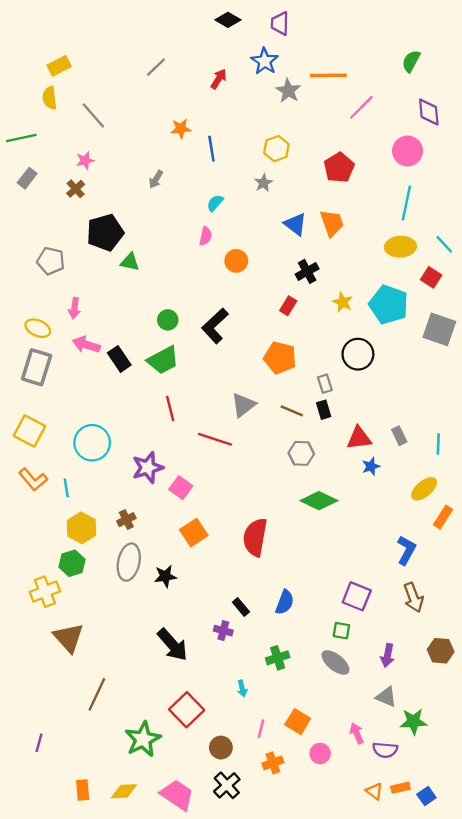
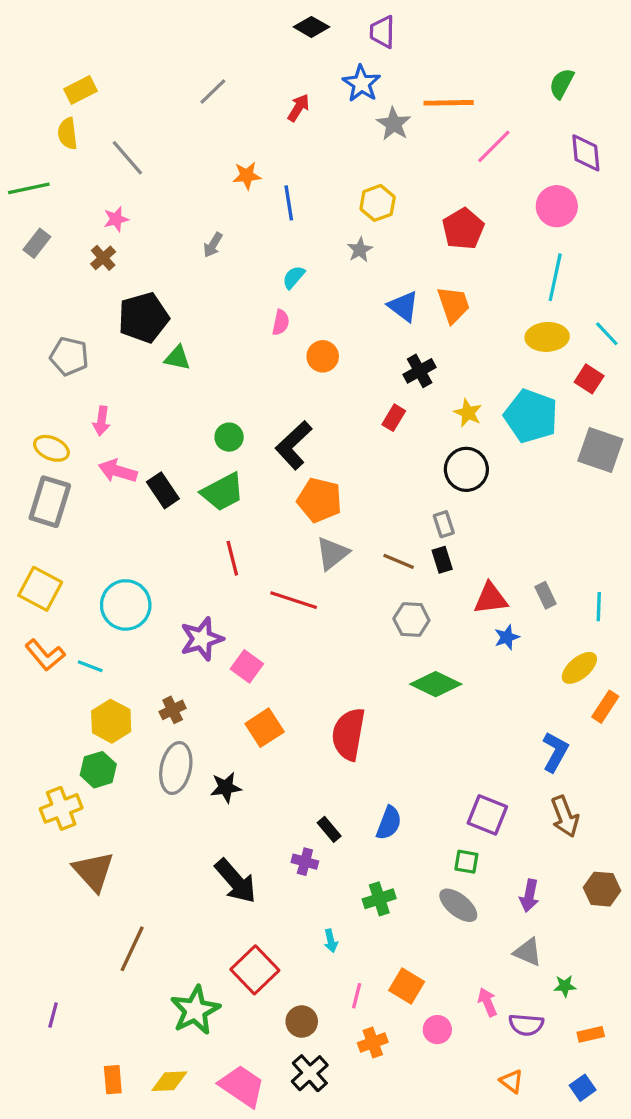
black circle: (358, 354) -> (466, 469), moved
orange pentagon: (280, 358) -> (319, 500), moved
cyan line: (66, 488) -> (90, 666), turned -60
green star: (413, 722) -> (565, 986), size x0.6
orange rectangle: (400, 788) -> (591, 1034), moved

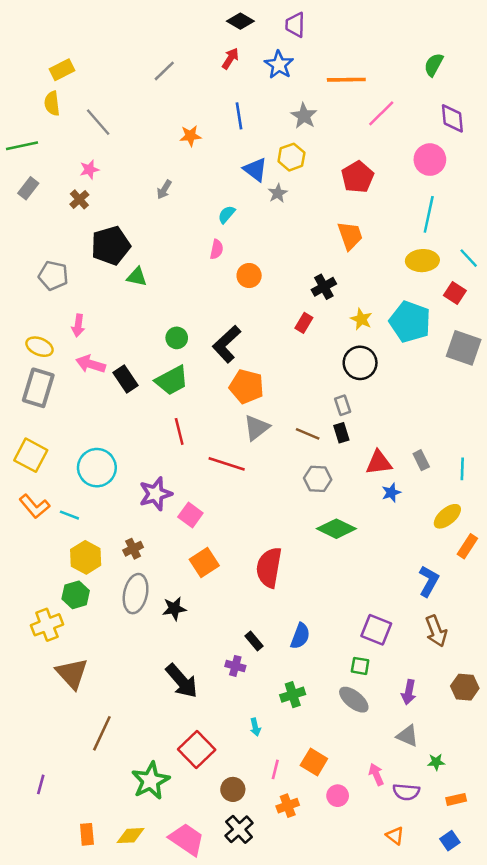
red arrow: (298, 108) -> (230, 59), moved
gray star: (394, 124) -> (304, 116), moved
blue line: (289, 203) -> (239, 116), moved
blue triangle: (403, 306) -> (255, 170), moved

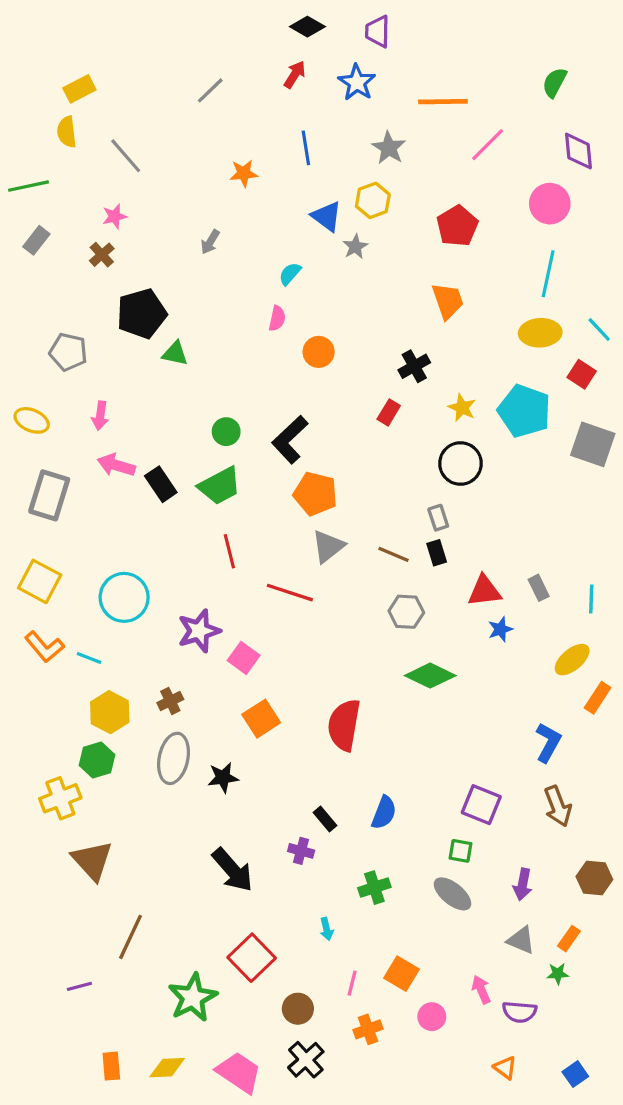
yellow ellipse: (40, 347) -> (32, 420), moved
purple line: (41, 784) -> (79, 986), moved, turned 60
orange rectangle: (456, 799) -> (569, 939), moved, turned -42

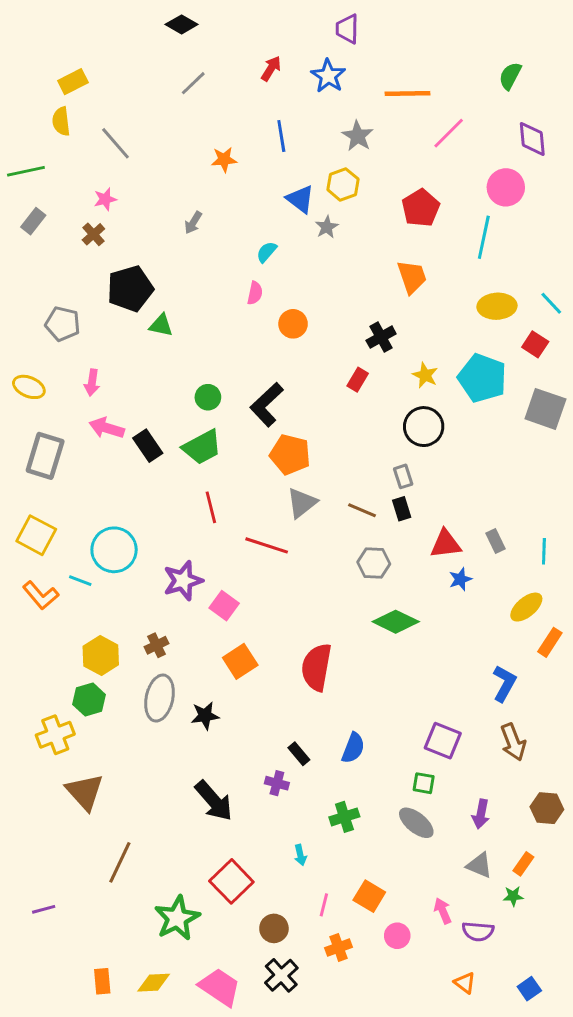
black diamond: (307, 27) -> (182, 24), moved
cyan line: (548, 274) -> (484, 237), moved
cyan line: (89, 658) -> (80, 581), moved
purple line: (79, 986) -> (44, 909), moved

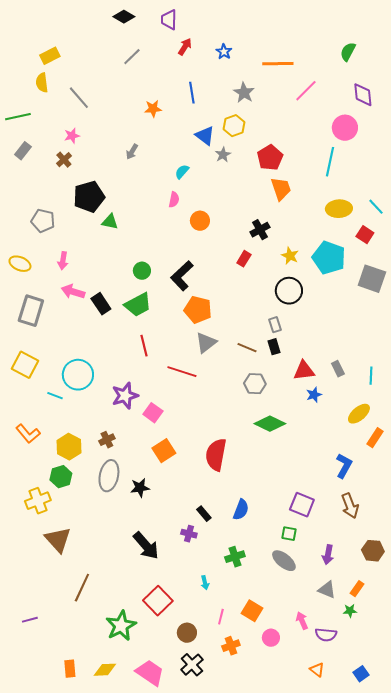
purple trapezoid: (347, 29) -> (169, 20), moved
blue star: (328, 76) -> (224, 52), size x0.7
red pentagon: (421, 208) -> (270, 158), moved
orange L-shape: (41, 595) -> (28, 434), moved

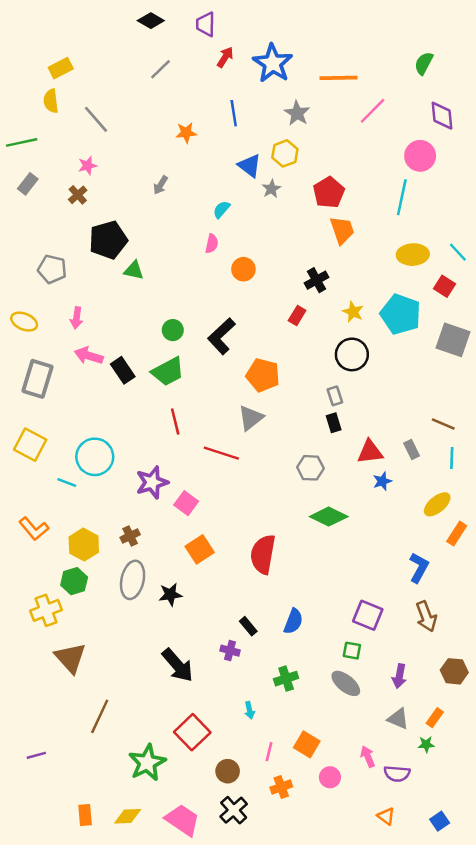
blue star: (224, 52) -> (273, 63), size x2.0
orange pentagon: (198, 310) -> (263, 375), moved
brown line: (247, 348) -> (443, 424), moved

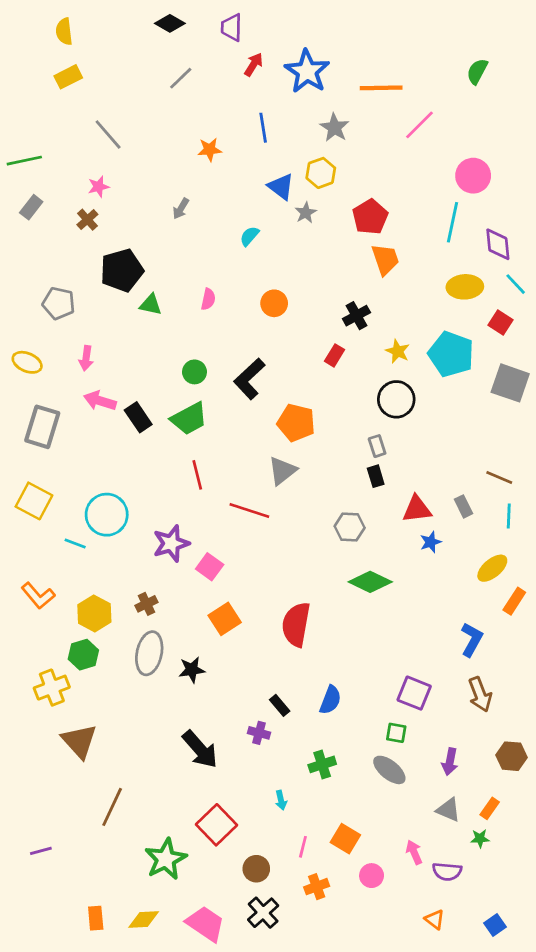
yellow semicircle: (51, 101) -> (64, 32), moved
purple diamond: (442, 116) -> (498, 244), moved
pink semicircle: (212, 244) -> (208, 299), moved

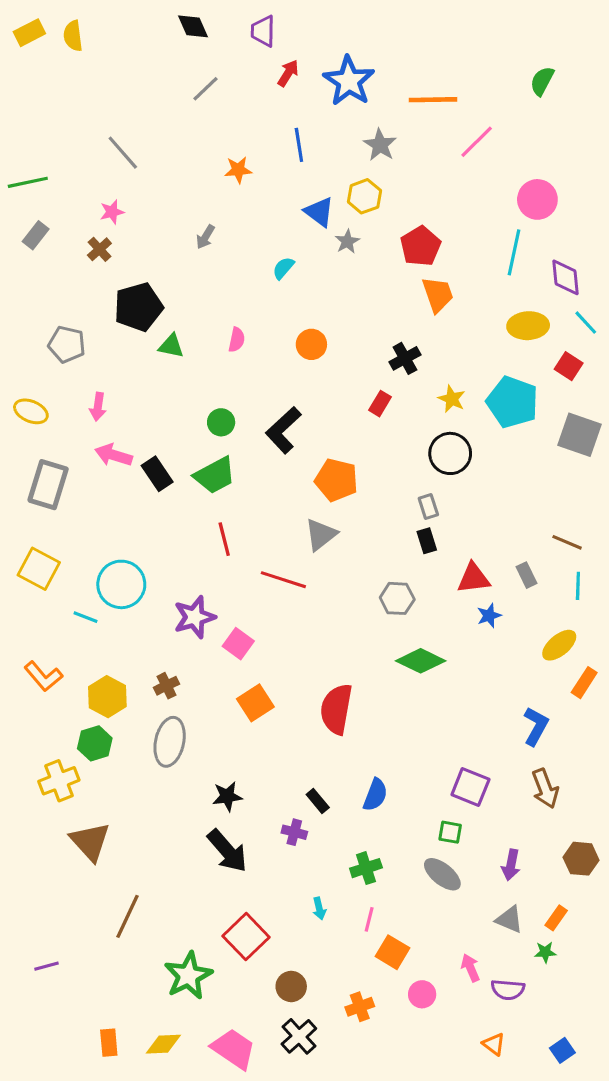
black diamond: (170, 23) -> (193, 26), turned 36
yellow rectangle: (68, 77) -> (29, 33), moved
black star: (192, 670) -> (227, 796), moved
pink line: (303, 847) -> (369, 919), moved

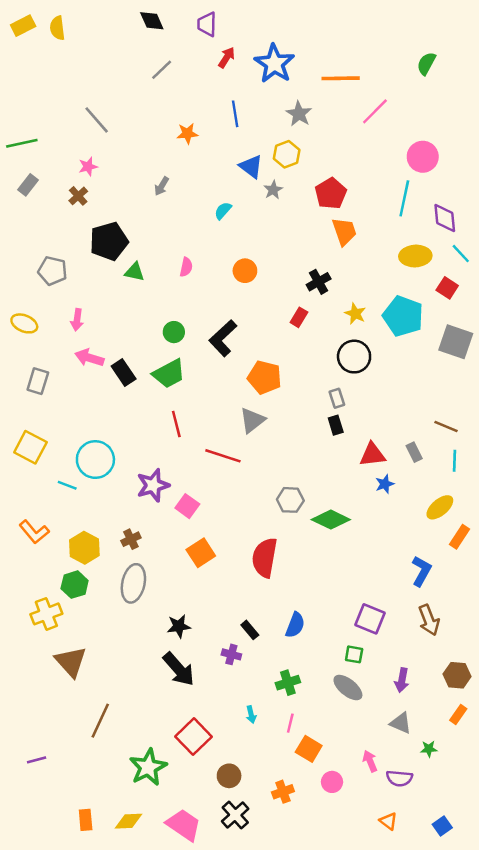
gray rectangle: (48, 485) -> (38, 381), size x0.7
gray hexagon: (397, 598) -> (290, 500), moved
orange rectangle: (556, 918) -> (458, 715), moved

